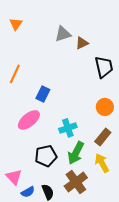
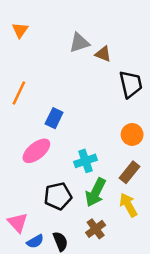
brown triangle: (82, 43) -> (103, 54), turned 48
brown cross: (76, 182) -> (96, 229), size x0.7

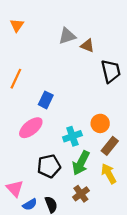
orange circle: (132, 134) -> (100, 123), moved

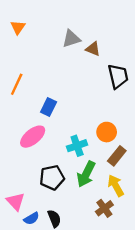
brown cross: (81, 194) -> (104, 208), moved

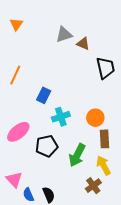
pink ellipse: (33, 137) -> (18, 132), moved
cyan cross: (77, 146) -> (61, 117), moved
brown rectangle: (117, 156) -> (104, 139), turned -42
black pentagon: (52, 178) -> (47, 146), moved
blue semicircle: (31, 219) -> (28, 195), turned 96

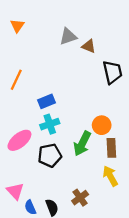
blue rectangle: (44, 95) -> (47, 101), turned 42
cyan cross: (61, 117) -> (50, 124), moved
green arrow: (77, 155) -> (82, 144), moved
brown cross: (93, 186) -> (80, 198), moved

